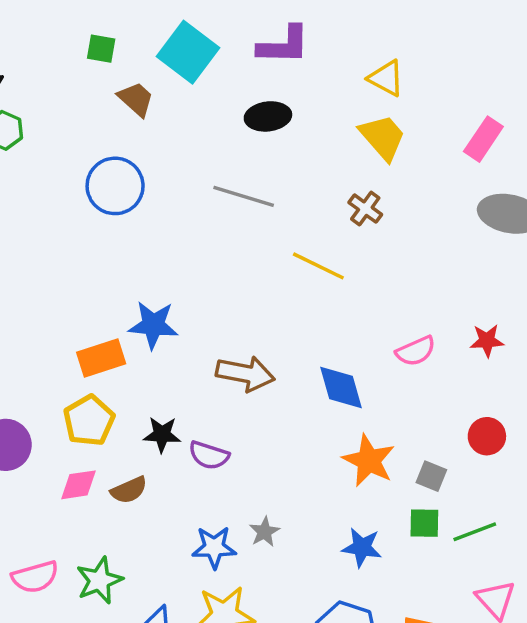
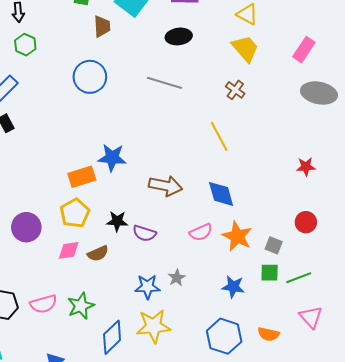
brown trapezoid: (136, 99) -> (102, 26), turned 45
yellow line: (318, 266) -> (219, 136), moved, turned 36
pink semicircle: (416, 351) -> (201, 232), moved

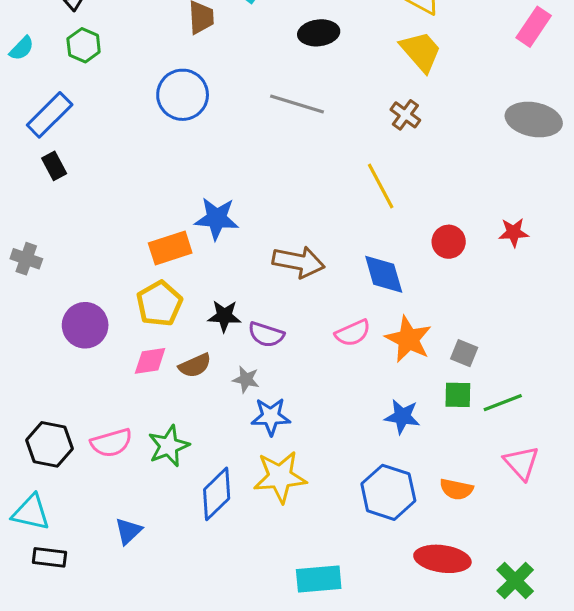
pink rectangle: (304, 50) -> (534, 27), moved
red circle: (306, 222) -> (449, 242), moved
gray star: (177, 278) -> (246, 379), moved, turned -30

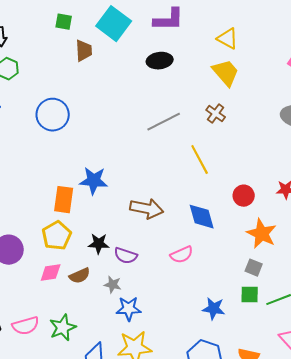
blue circle: (183, 95) -> (53, 115), moved
gray line: (297, 104) -> (164, 122), moved, turned -44
orange rectangle: (170, 248) -> (64, 200), turned -64
orange star: (408, 339) -> (262, 234), moved

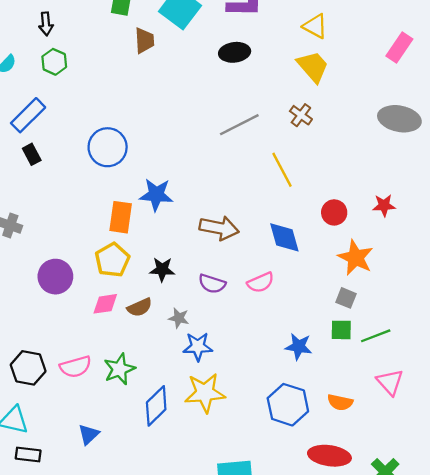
blue circle: (53, 115) -> (108, 147), moved
purple semicircle: (126, 256) -> (212, 284), moved

